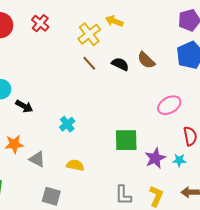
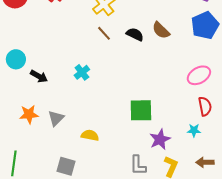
pink ellipse: (169, 105) -> (199, 75), moved
cyan cross: (67, 124) -> (82, 72), moved
purple star: (155, 158) -> (160, 139), moved
gray triangle: (37, 159) -> (56, 118), moved, turned 48

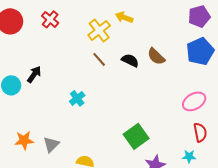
black arrow: (39, 76) -> (34, 74), moved, turned -84
green square: (141, 110) -> (136, 136), turned -35

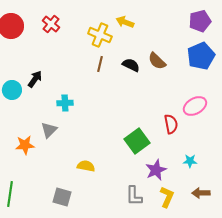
yellow cross: (99, 30) -> (100, 35), turned -30
brown line: (99, 59) -> (100, 64), turned 56
cyan cross: (77, 98) -> (65, 103), moved, turned 35
red semicircle: (200, 132) -> (171, 124), moved
gray triangle: (51, 144) -> (49, 130), moved

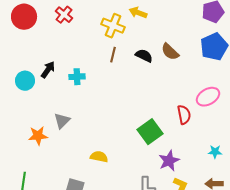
cyan cross: (65, 103) -> (77, 77), moved
cyan star: (190, 161) -> (215, 152), moved

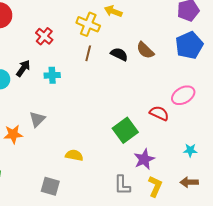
red cross: (64, 15) -> (44, 36), moved
red semicircle: (184, 115) -> (159, 113), turned -54

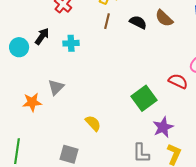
yellow semicircle: (74, 155) -> (93, 123), turned 36

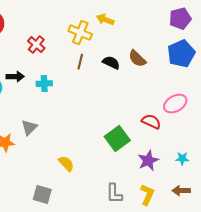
black arrow: (42, 36) -> (15, 77), turned 54
purple star: (163, 127) -> (148, 161), moved

